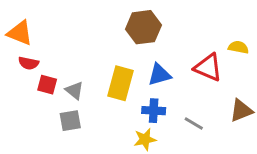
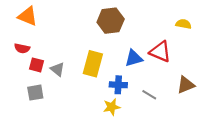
orange triangle: (20, 33) -> (28, 16), moved
yellow semicircle: (238, 47) -> (184, 24), moved
blue triangle: (159, 75) -> (134, 58), moved
gray square: (70, 121) -> (35, 93), moved

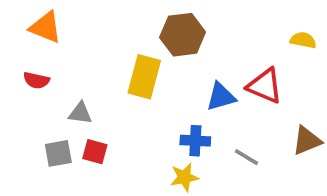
yellow rectangle: (93, 64) -> (144, 77), moved
red square: (36, 65) -> (95, 152), moved
gray triangle: (57, 69) -> (80, 113), moved, turned -32

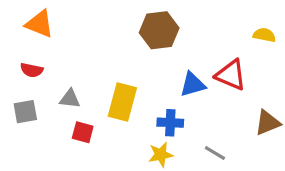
yellow rectangle: (144, 77) -> (122, 102), moved
gray square: (58, 153) -> (25, 112), moved
gray line: (247, 157) -> (215, 153), moved

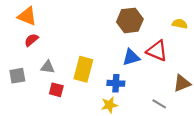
brown hexagon: (159, 30) -> (130, 20), moved
red semicircle: (32, 70) -> (31, 40), moved, turned 128
gray line: (215, 153) -> (159, 104), moved

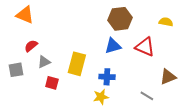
red semicircle: (31, 40) -> (31, 46), moved
blue triangle: (131, 57) -> (113, 46), moved
gray triangle: (48, 67) -> (44, 62), turned -32

